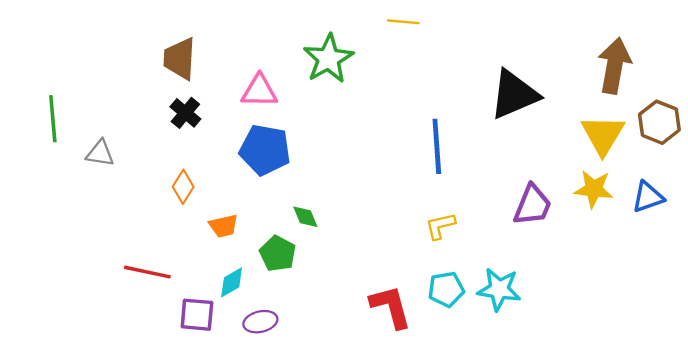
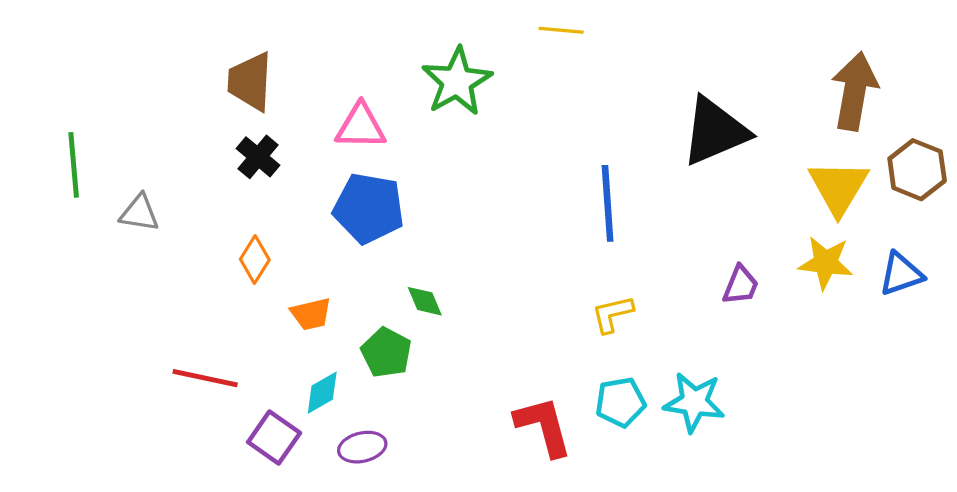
purple trapezoid: (533, 205) -> (741, 285), size x0.7
purple square: (197, 315) -> (274, 437), turned 30

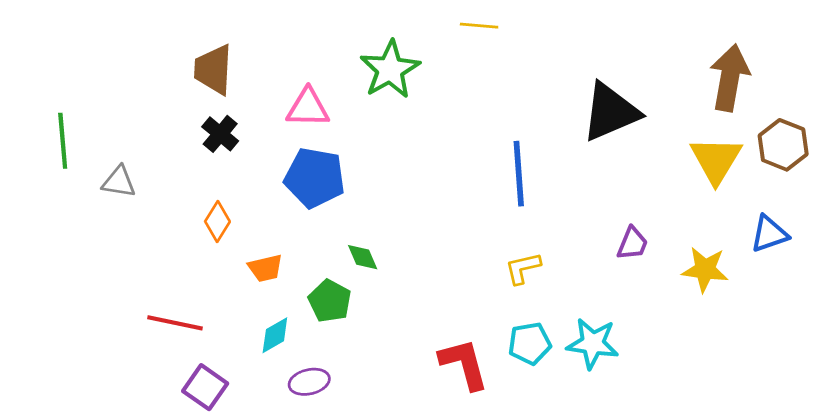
yellow star: (826, 263) -> (705, 269), moved
purple square: (274, 437) -> (205, 387), moved

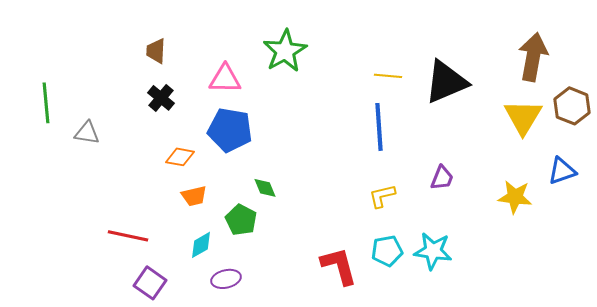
yellow line: (479, 26) -> (388, 76), moved
brown trapezoid: (213, 70) -> (156, 51), size x0.7
orange diamond: (217, 222) -> (180, 157), moved, turned 68
purple trapezoid: (632, 243) -> (442, 178), moved

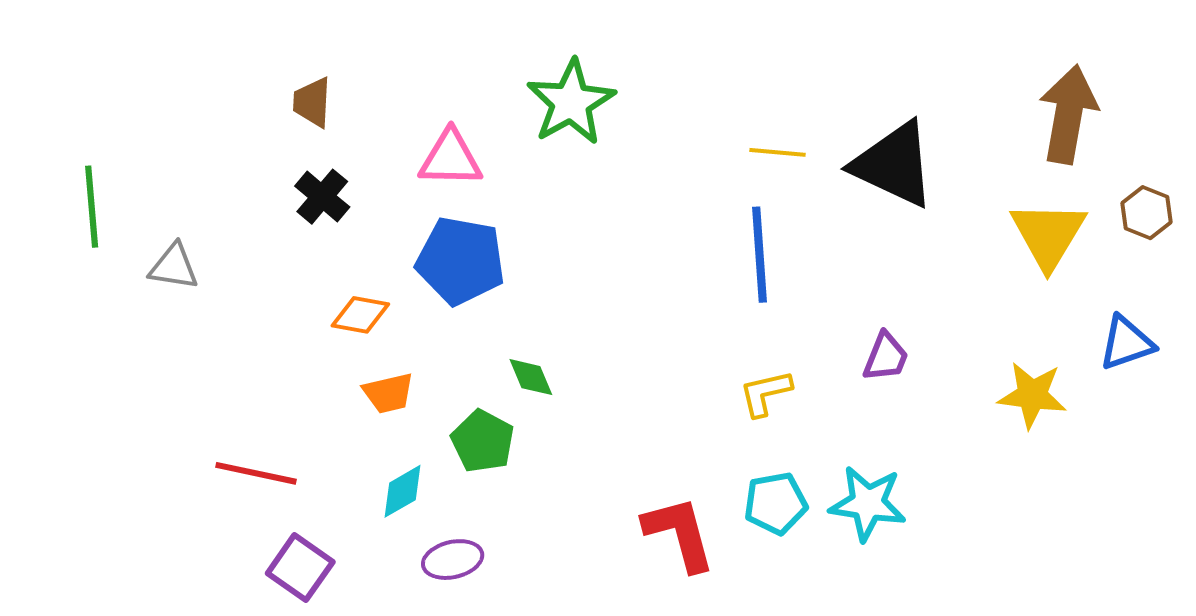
black triangle: (446, 82) -> (894, 164), turned 48
brown hexagon: (572, 106) -> (1147, 213), size x0.7

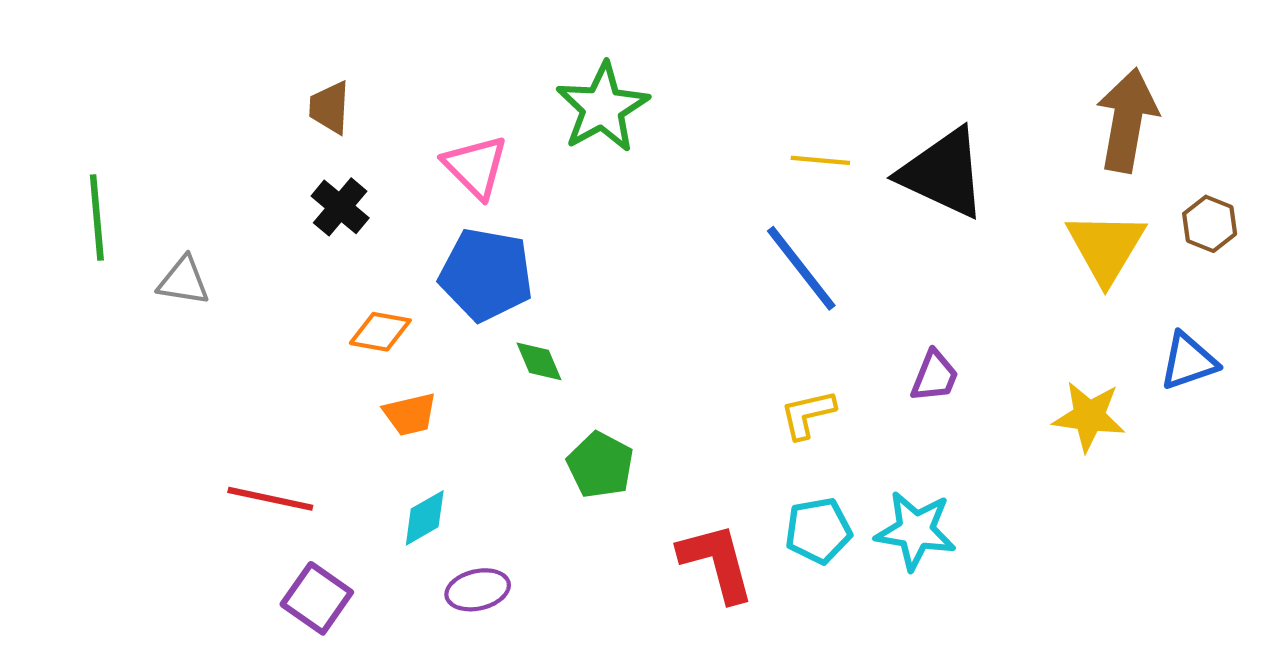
pink triangle: (451, 158) -> (476, 167), turned 44
blue line: (759, 255) -> (801, 268), turned -34
green diamond: (531, 377) -> (539, 361), moved
green pentagon: (483, 441) -> (600, 465), moved

